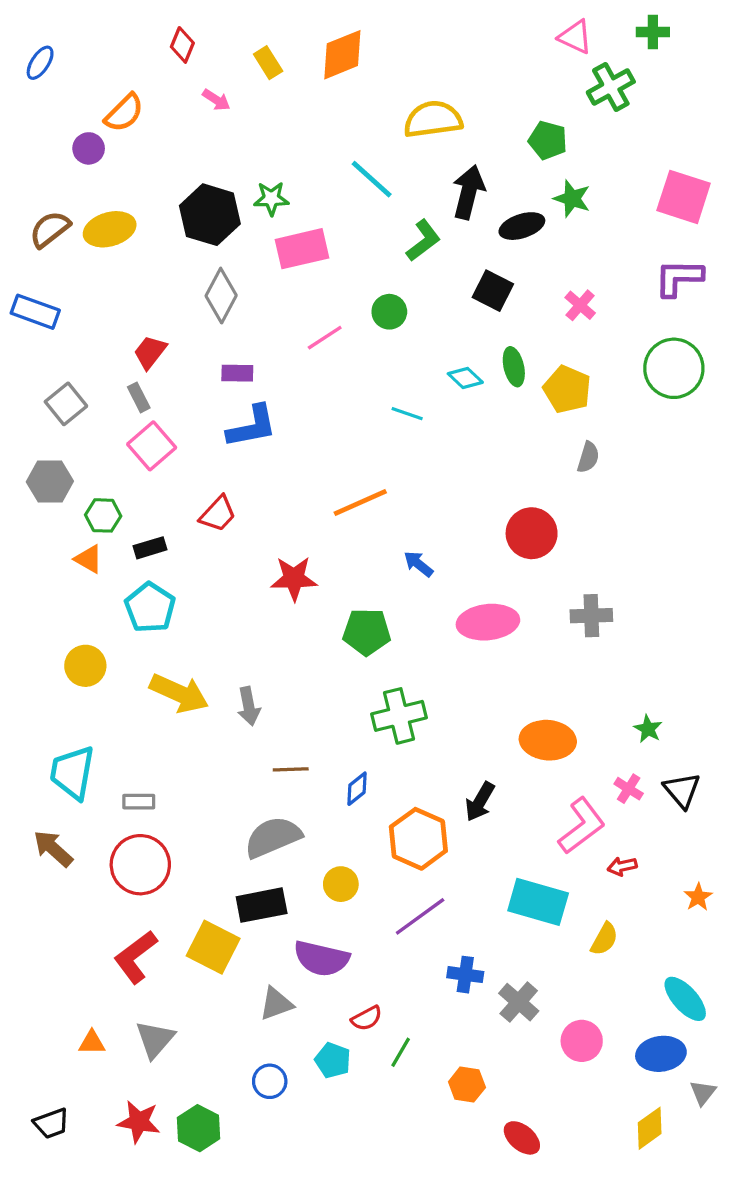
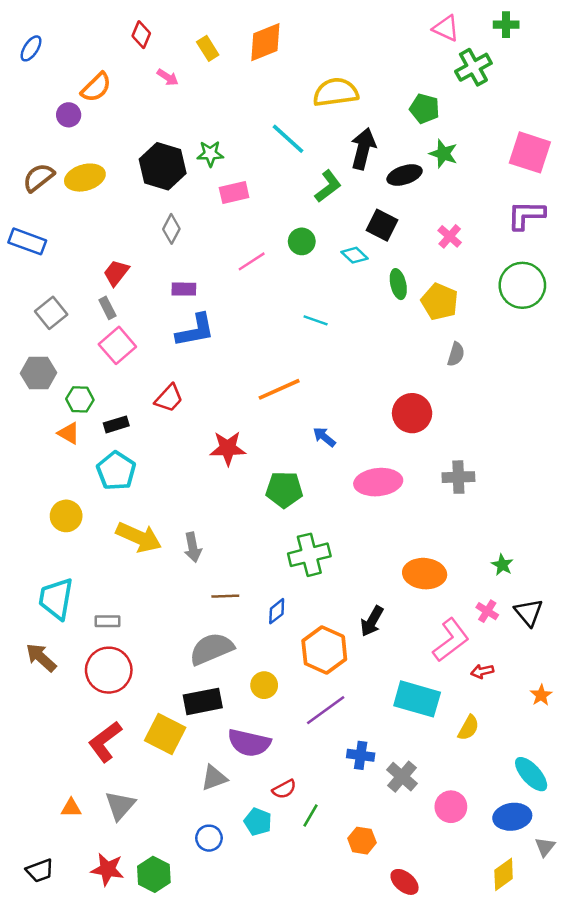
pink rectangle: (302, 249) -> (234, 193), size x0.7
gray diamond: (221, 296) -> (171, 229), size x0.7
cyan diamond: (465, 378) -> (354, 255), moved

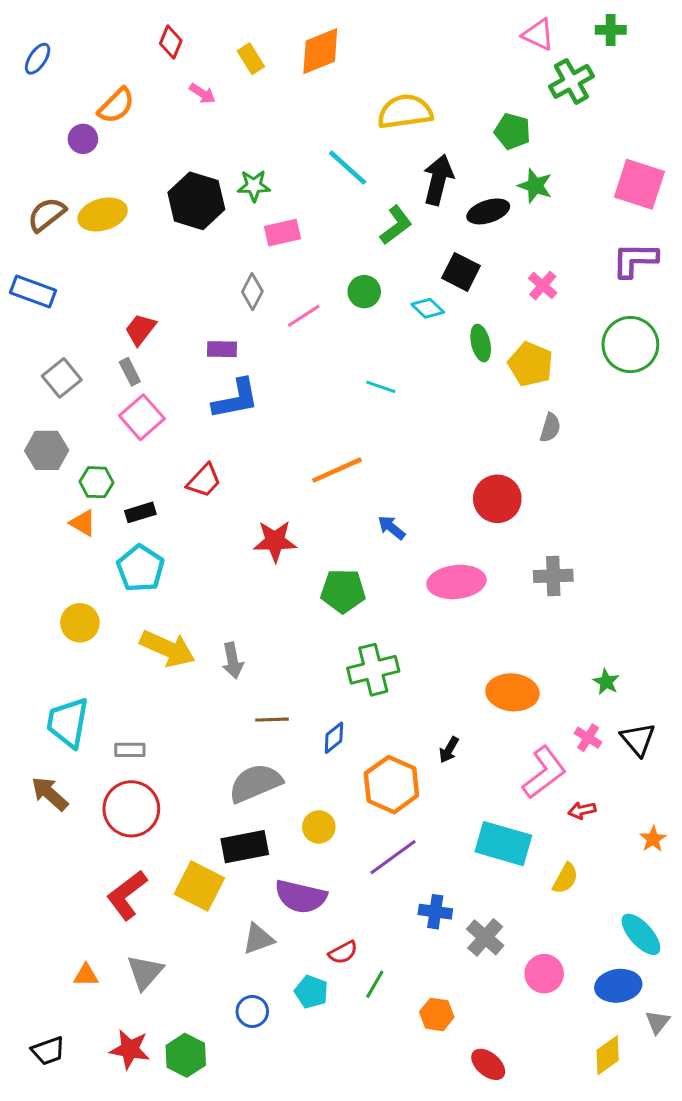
gray diamond: (171, 229) -> (252, 292), moved
black arrow: (372, 621) -> (449, 750), size x0.7

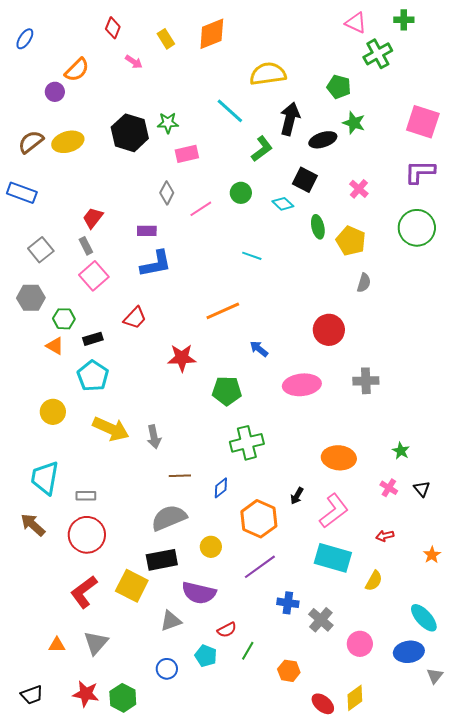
black triangle: (638, 739) -> (422, 489), size x0.7
pink L-shape: (544, 773) -> (334, 511), moved
yellow diamond: (608, 1055) -> (355, 698), moved

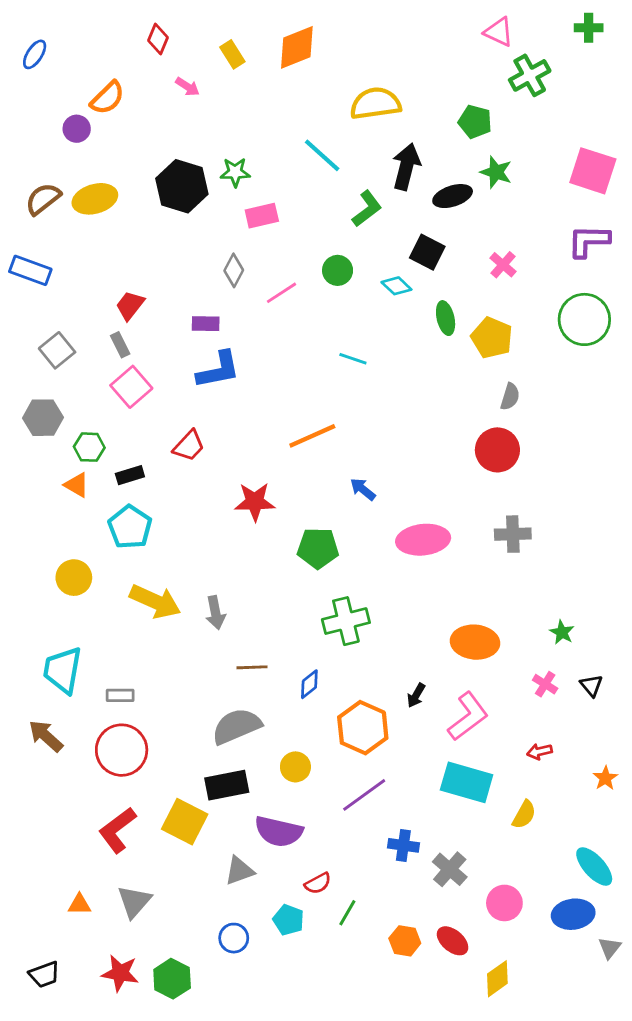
green cross: (404, 20) -> (589, 28), moved
red circle: (329, 330) -> (497, 450), moved
red ellipse: (323, 704) -> (453, 941), moved

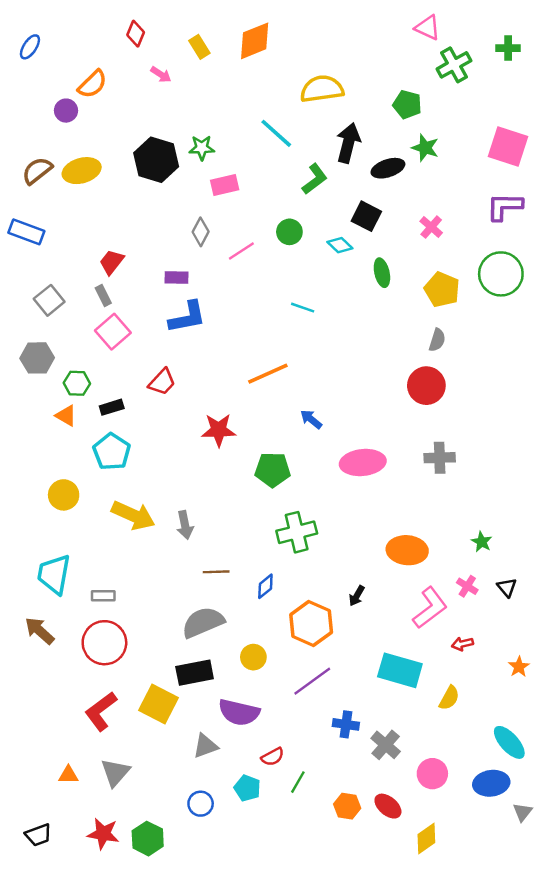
green cross: (589, 28) -> (508, 48), moved
yellow pentagon: (492, 338) -> (442, 290), moved
pink L-shape: (468, 716) -> (430, 608), moved

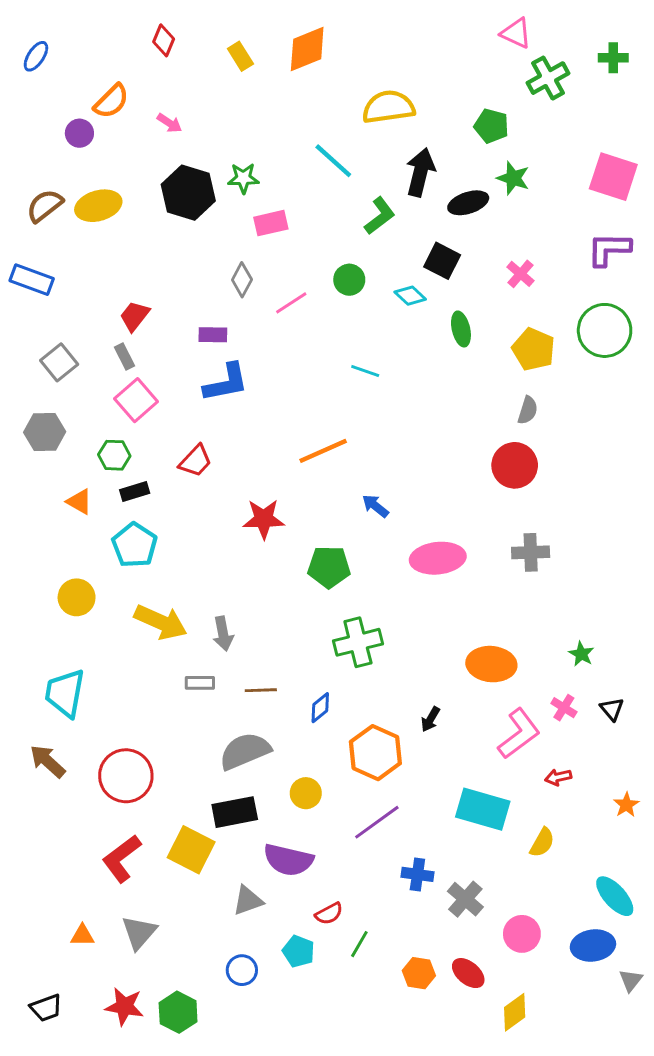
pink arrow: (161, 74) -> (169, 123), moved
green hexagon: (77, 383) -> (114, 455), moved
gray rectangle: (103, 596) -> (200, 683), moved

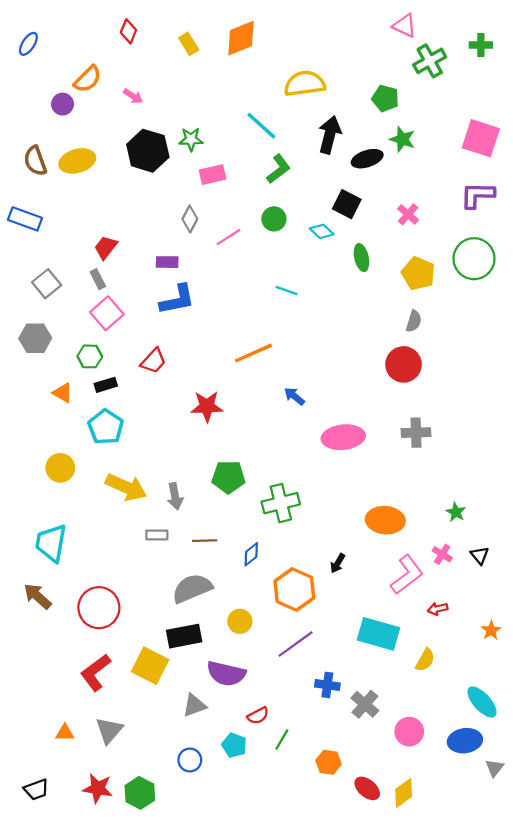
brown semicircle: (45, 206) -> (35, 161), turned -72
green L-shape: (380, 216) -> (278, 169), moved
green pentagon: (329, 567) -> (228, 477), moved
red ellipse: (468, 973) -> (367, 788), moved

